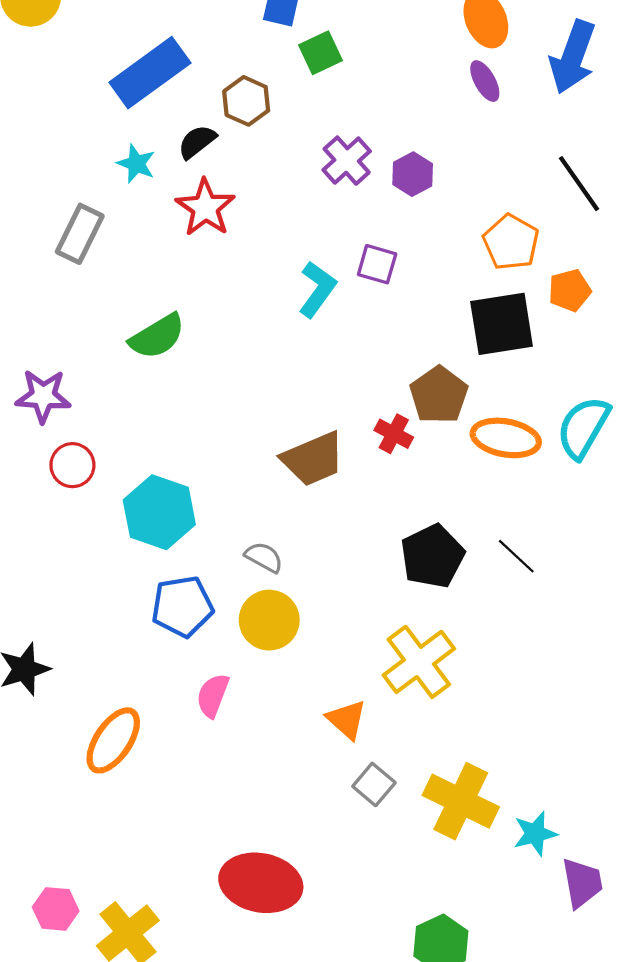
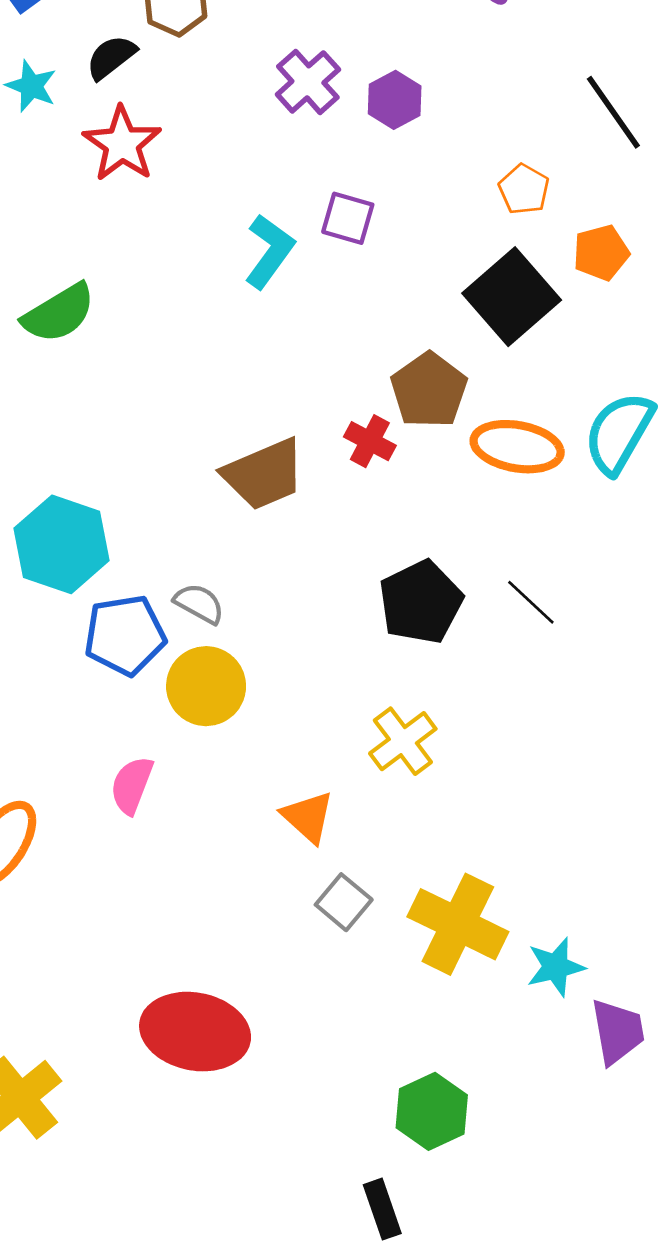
orange pentagon: (511, 242) -> (524, 189), size x0.7
black square: (502, 324) -> (512, 297), turned -32
blue pentagon: (182, 606) -> (125, 635), moved
yellow cross: (419, 662) -> (403, 741), size x0.7

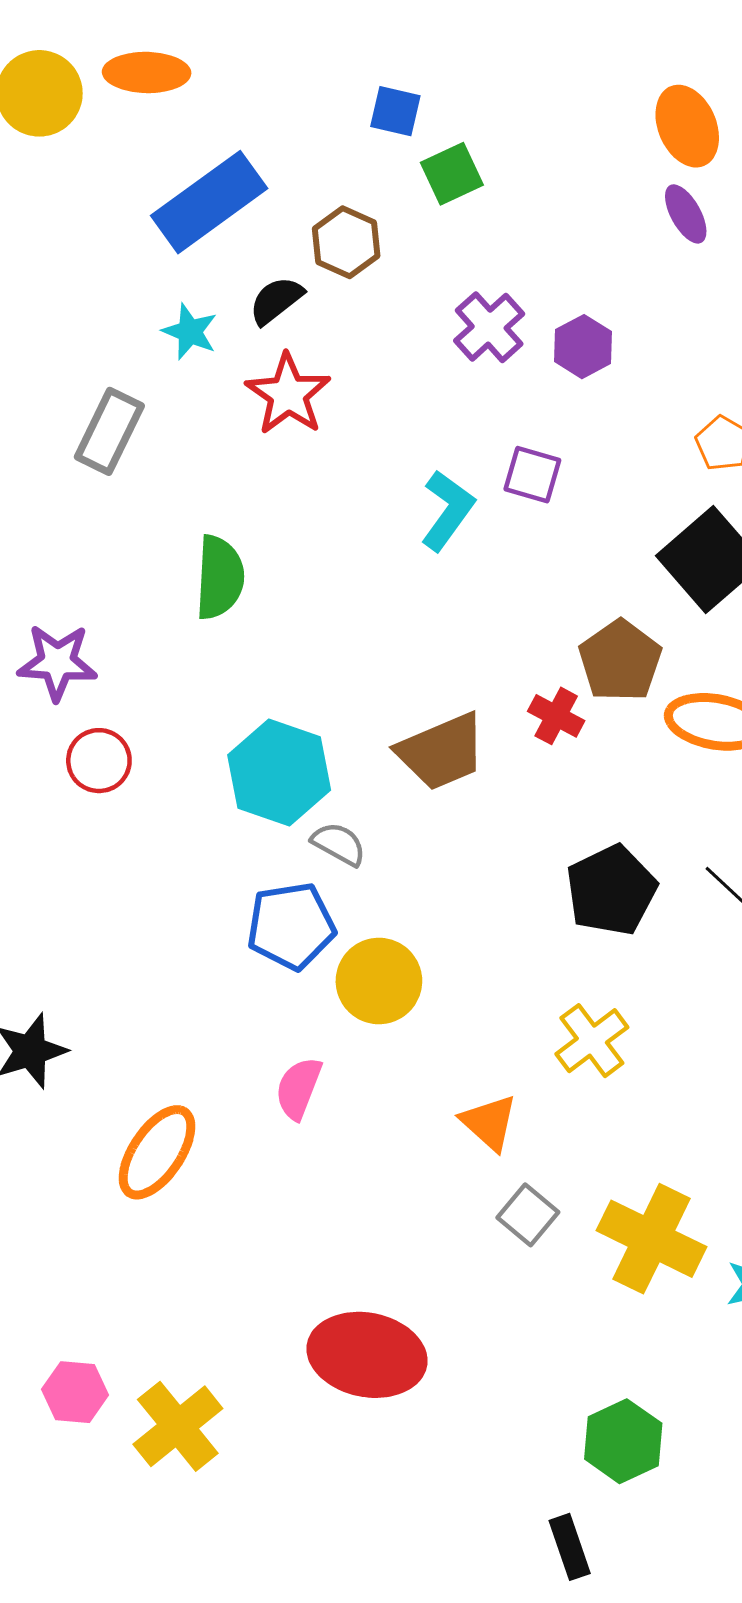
green semicircle: (59, 313) -> (220, 577), turned -56
cyan hexagon: (62, 544) -> (279, 773), moved
gray semicircle: (199, 604) -> (339, 844), moved

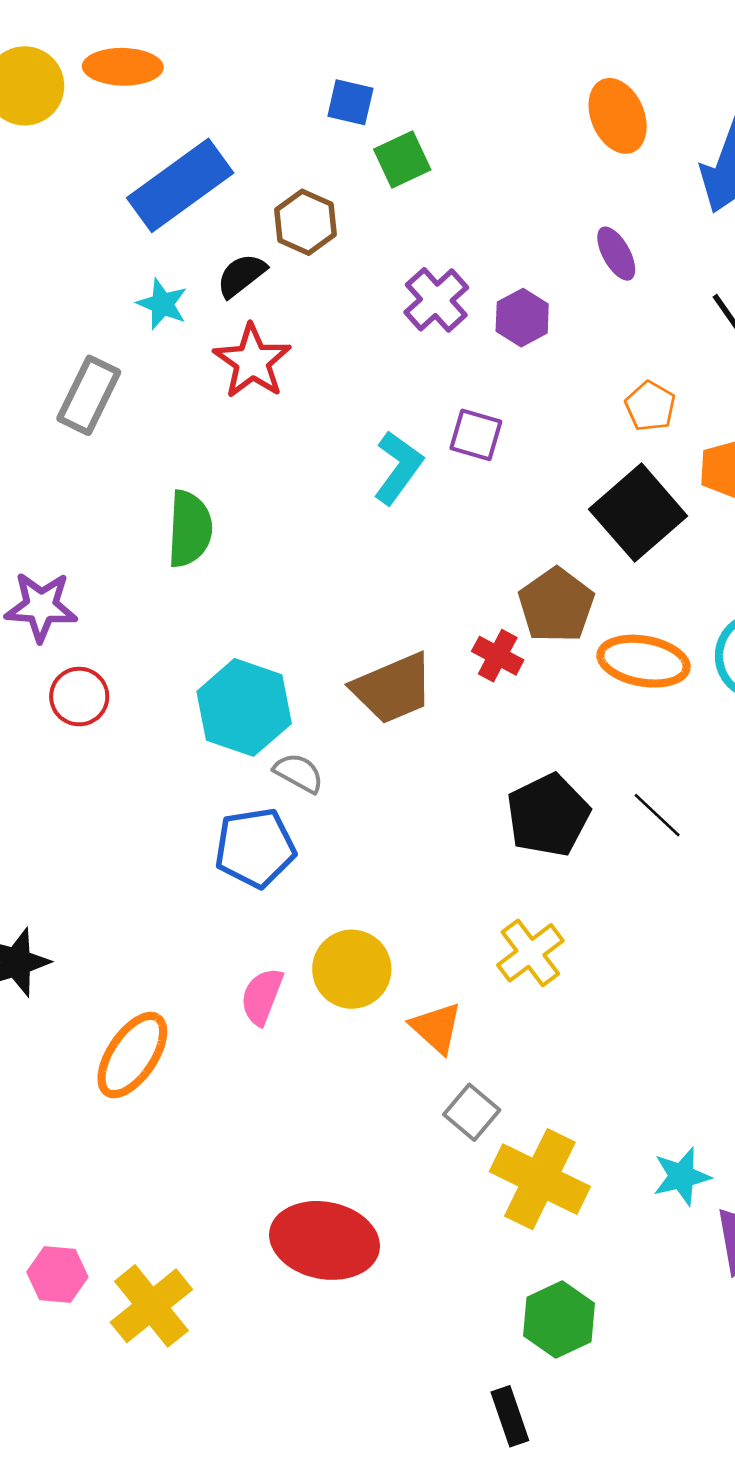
purple ellipse: (686, 214) -> (616, 254), moved
yellow circle: (379, 981) -> (352, 969), moved
yellow cross: (651, 1239) -> (540, 1179), moved

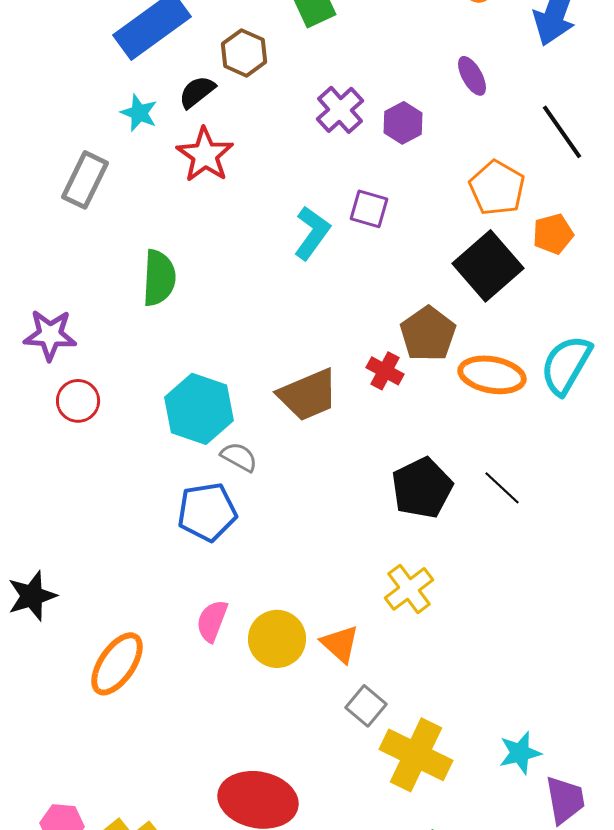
orange pentagon: (650, 406) -> (497, 188), size x1.5
yellow circle: (352, 969) -> (277, 639), moved

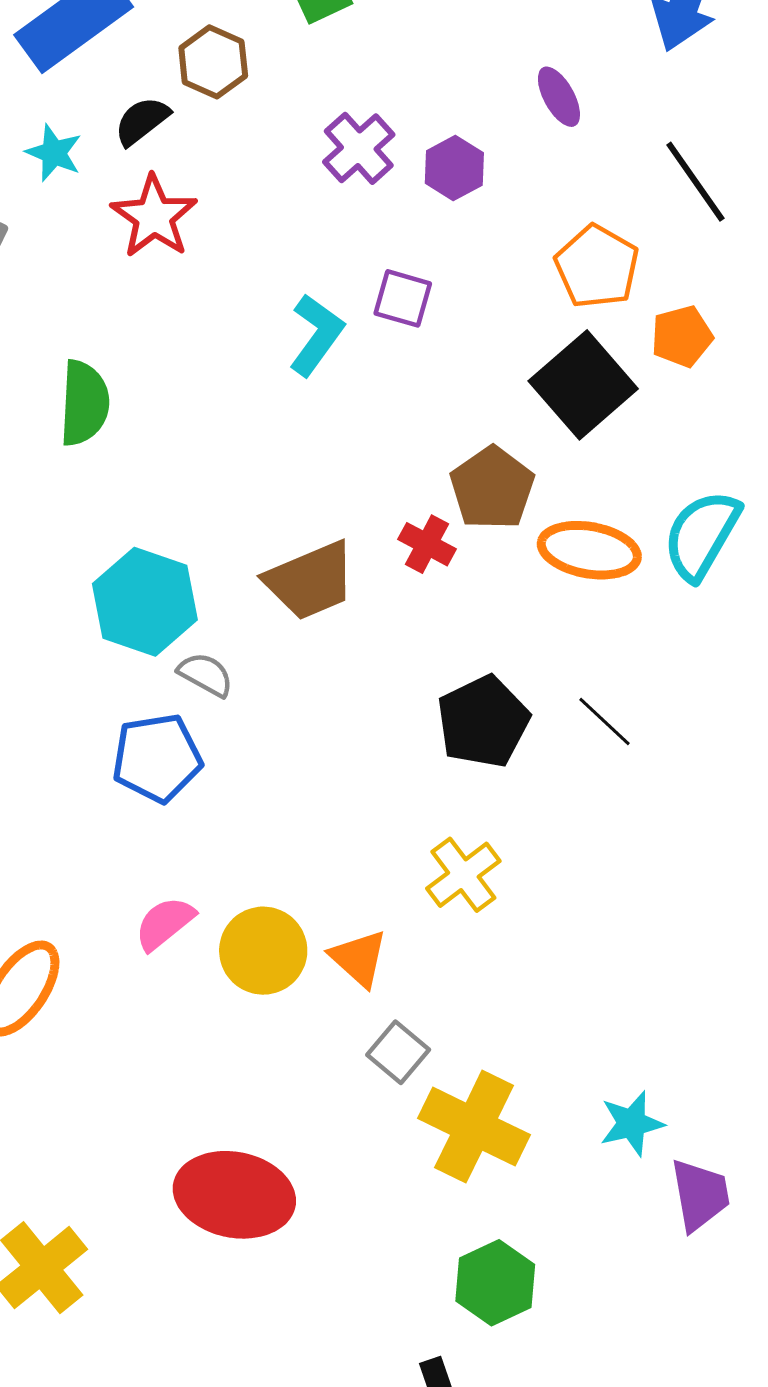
pink semicircle: (212, 621) -> (165, 923), turned 30

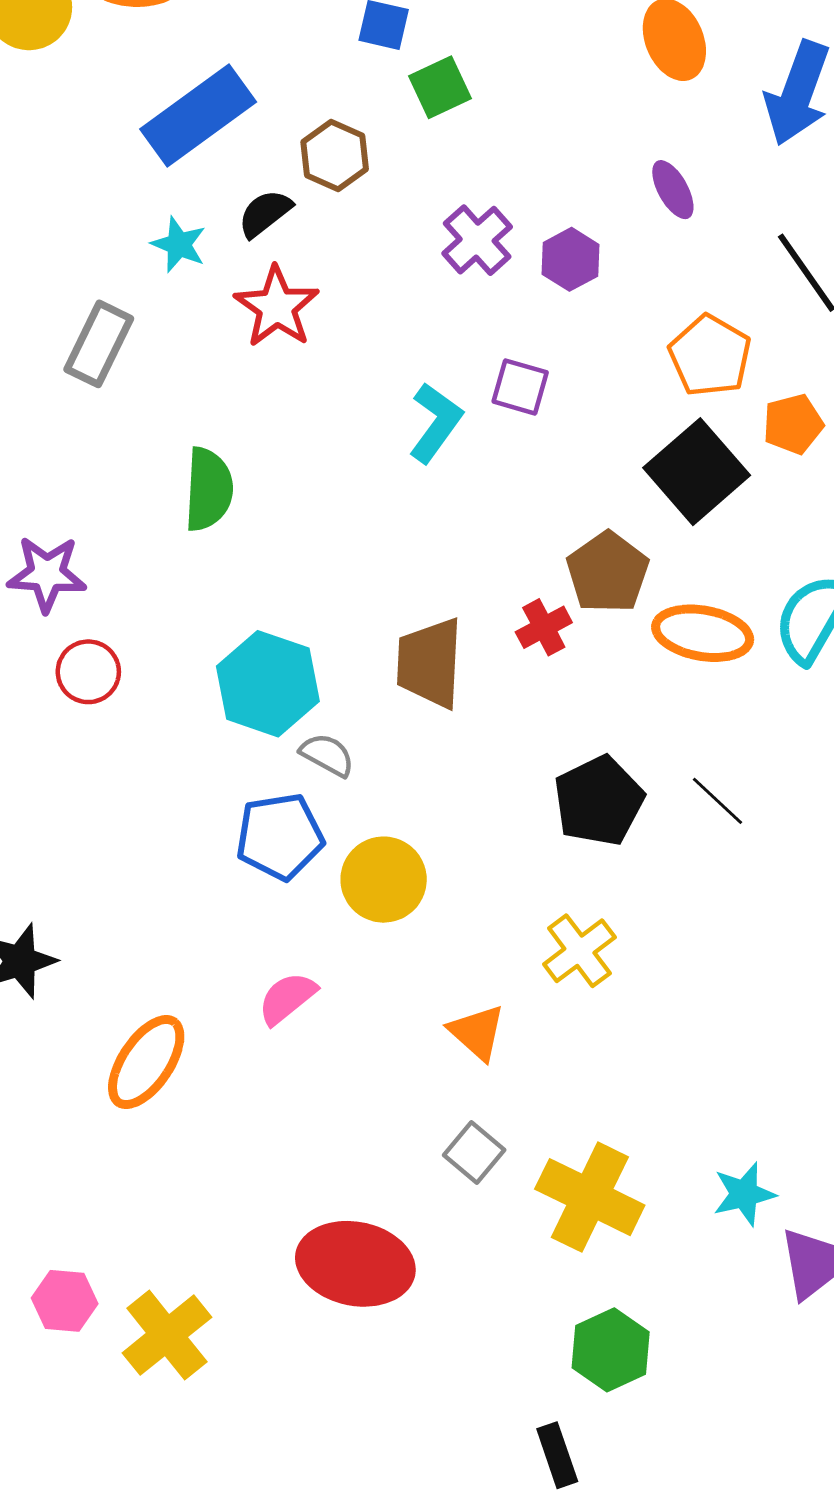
red cross: (427, 544) -> (544, 627), turned 34
brown trapezoid: (310, 581) -> (430, 663), turned 116
yellow circle: (263, 951) -> (384, 880), moved
gray square: (398, 1052) -> (474, 1153), moved

